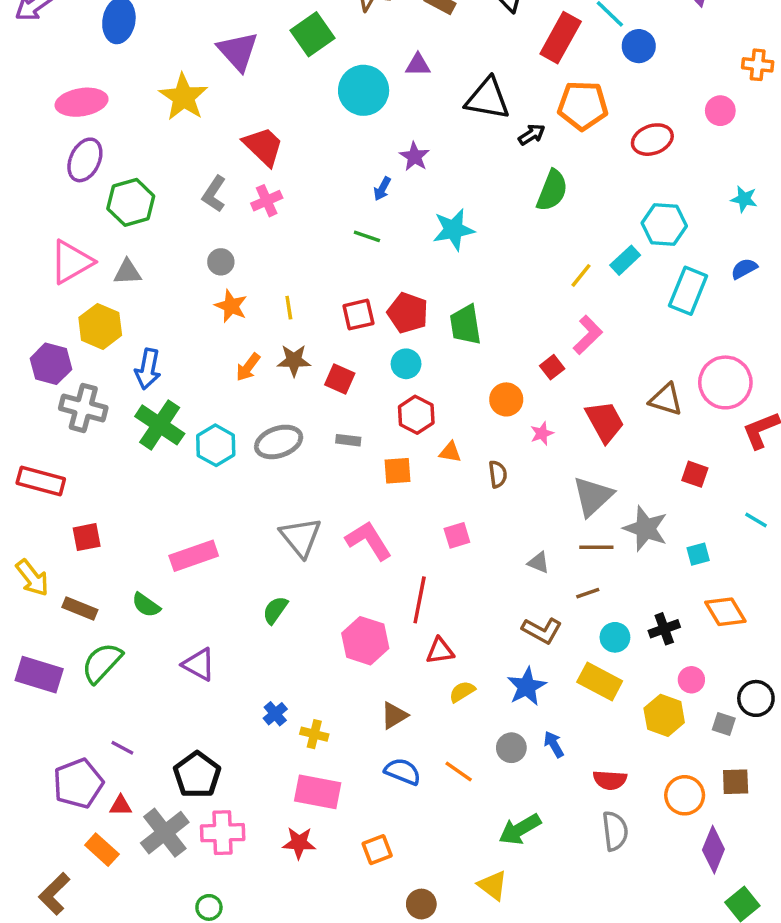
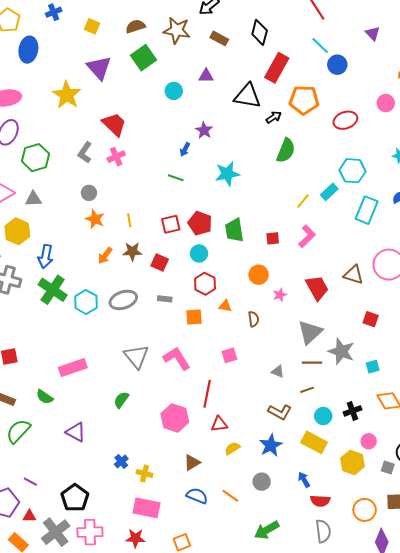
red rectangle: (561, 38) -> (277, 68), moved
cyan circle: (364, 90) -> (174, 91), size x0.6
red square: (552, 367) -> (273, 238), moved, turned 32
blue arrow: (554, 744) -> (304, 480), moved

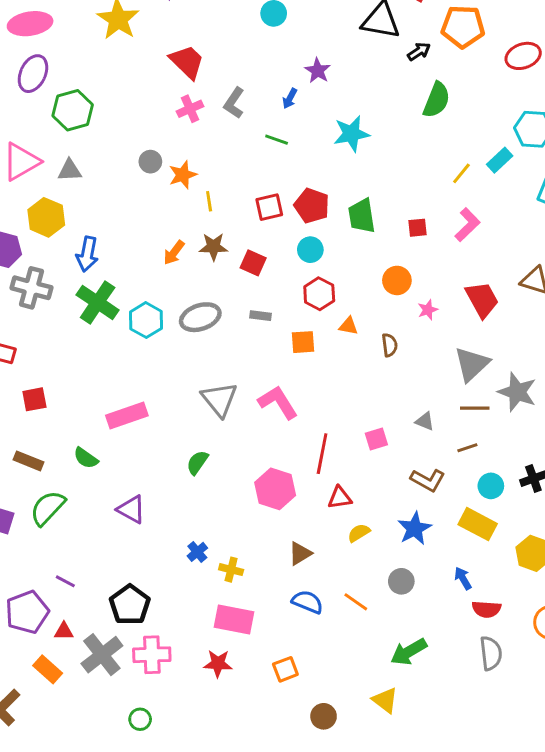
gray L-shape: (85, 153) -> (234, 103), moved
orange star: (95, 219) -> (183, 175), moved, turned 30
pink square: (229, 355) -> (376, 439), moved

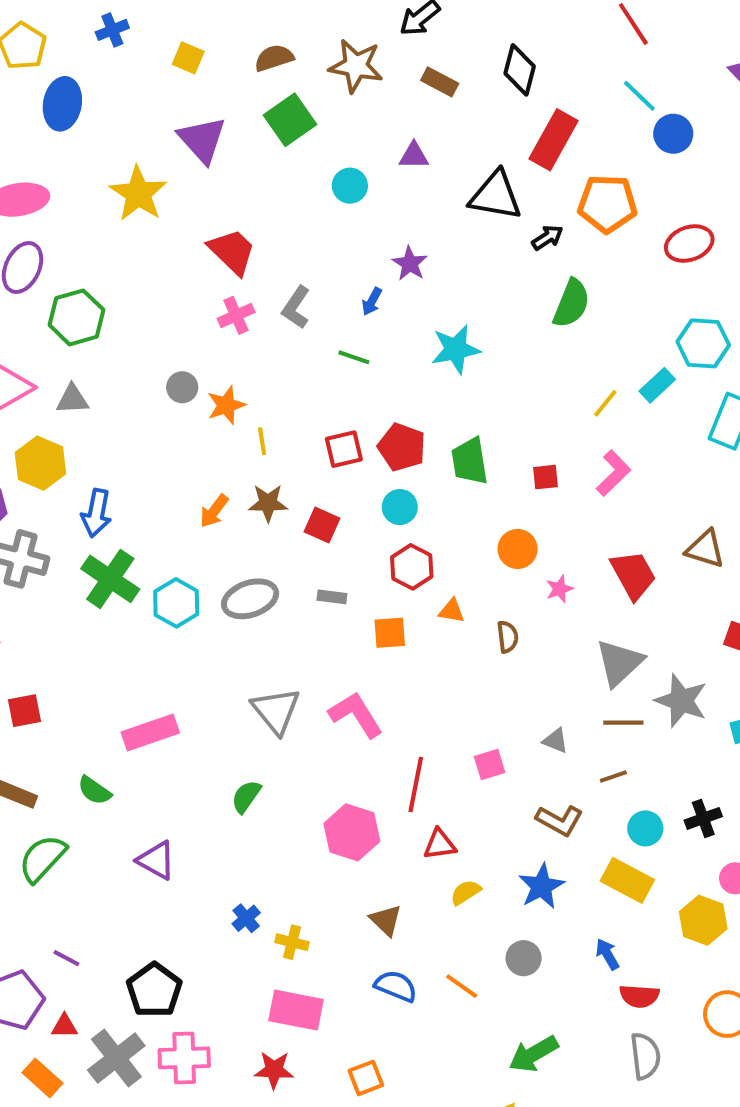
brown triangle: (300, 553) -> (386, 920), turned -45

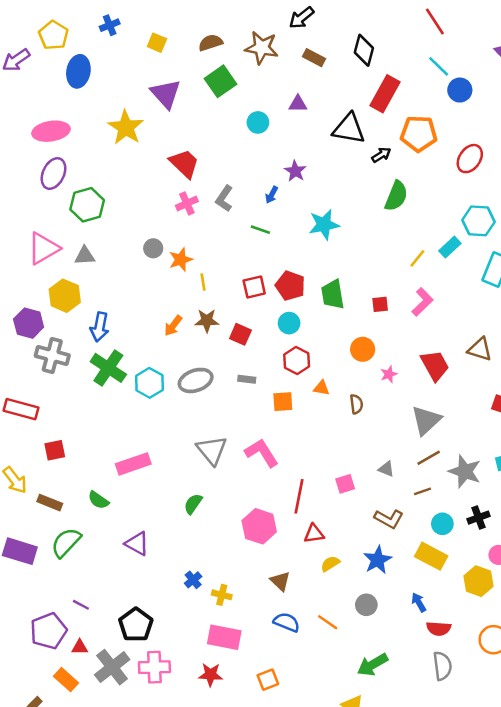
red ellipse: (689, 244) -> (470, 159), turned -36
gray star: (681, 701) -> (465, 471), moved
brown line: (623, 723) -> (429, 458), turned -30

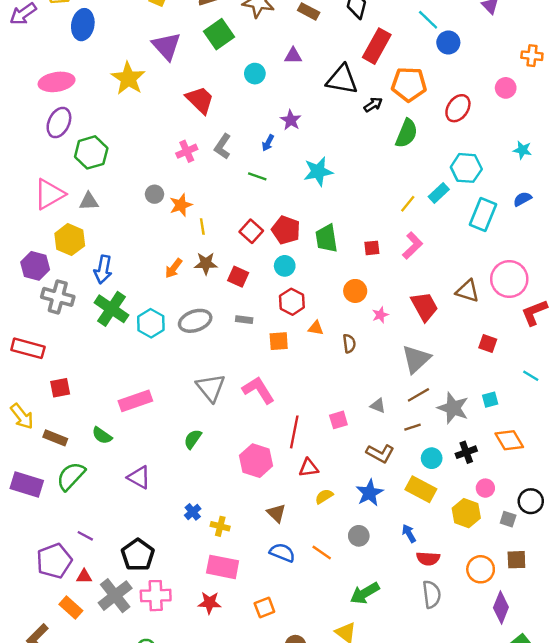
red trapezoid: (184, 164) -> (200, 100), moved
green semicircle: (396, 196) -> (407, 133), moved
red square: (254, 287) -> (251, 231), turned -35

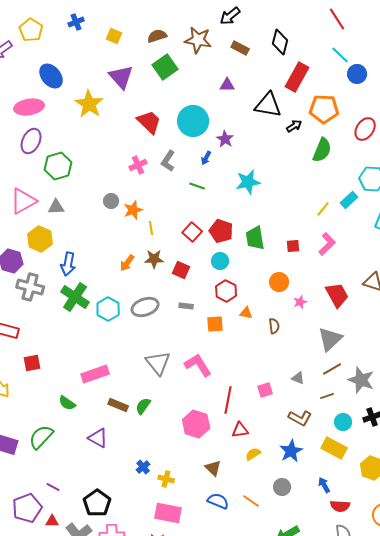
blue ellipse: (83, 25) -> (51, 76), moved, turned -50
cyan circle: (255, 74) -> (193, 121), moved, size x1.8
brown rectangle: (55, 438) -> (118, 405), moved

